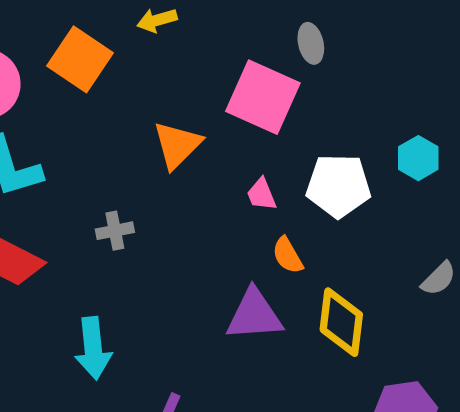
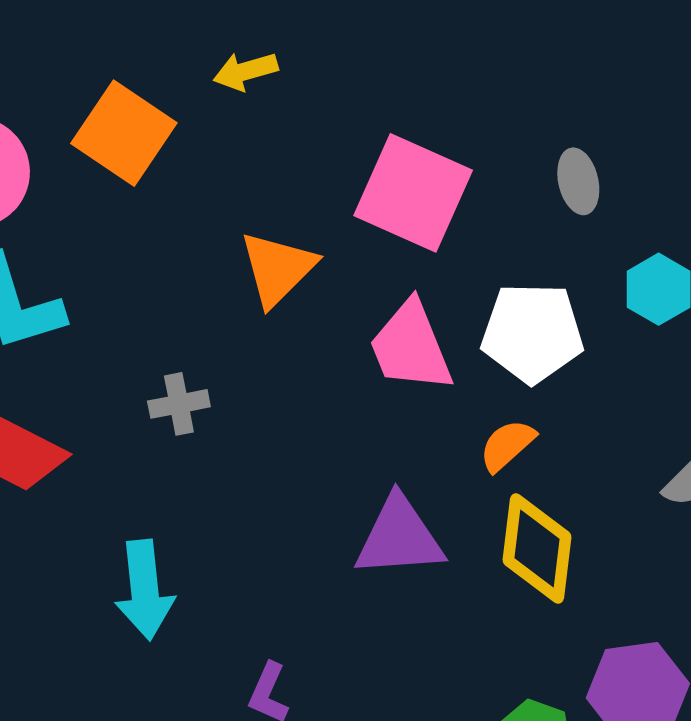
gray ellipse: (311, 43) -> (578, 181), moved
pink trapezoid: (261, 194) -> (411, 347), size x1.8
orange semicircle: (288, 255) -> (507, 445), moved, turned 78

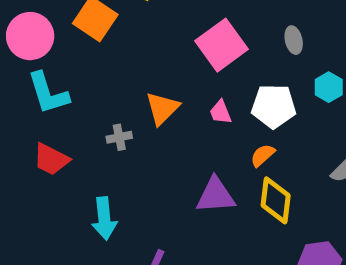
pink square: (413, 193) -> (221, 45), turned 30
orange triangle: (278, 269) -> (162, 108), moved
pink trapezoid: (411, 347) -> (220, 112), size x0.6

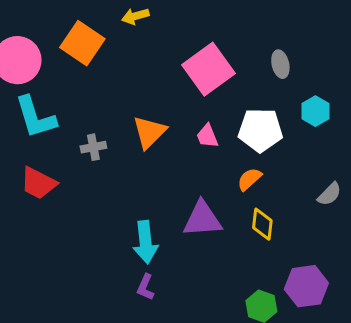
gray cross: (119, 137) -> (93, 147), moved
yellow diamond: (276, 200) -> (262, 224), size x0.7
cyan arrow: (104, 218) -> (145, 242), moved

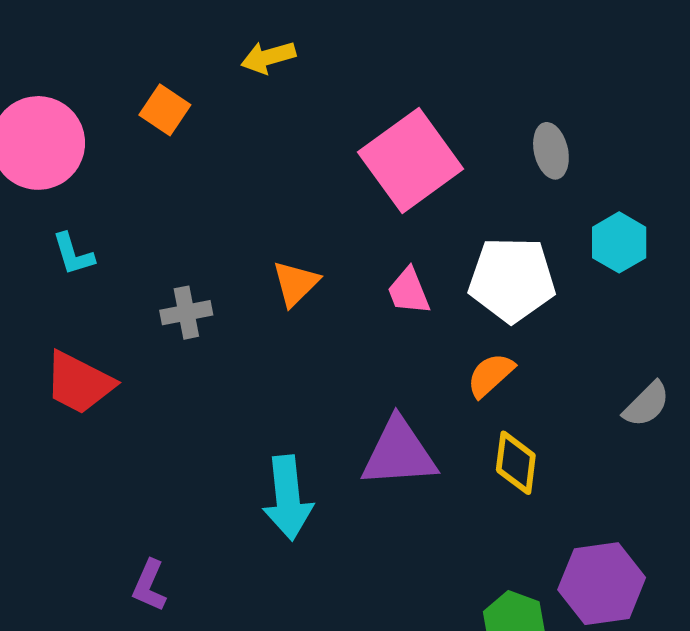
orange square: (82, 43) -> (165, 110), size x0.6
cyan L-shape: (35, 117) -> (73, 254), size x0.5
orange triangle: (149, 132) -> (296, 283), size x0.7
purple L-shape: (145, 287) -> (149, 586), moved

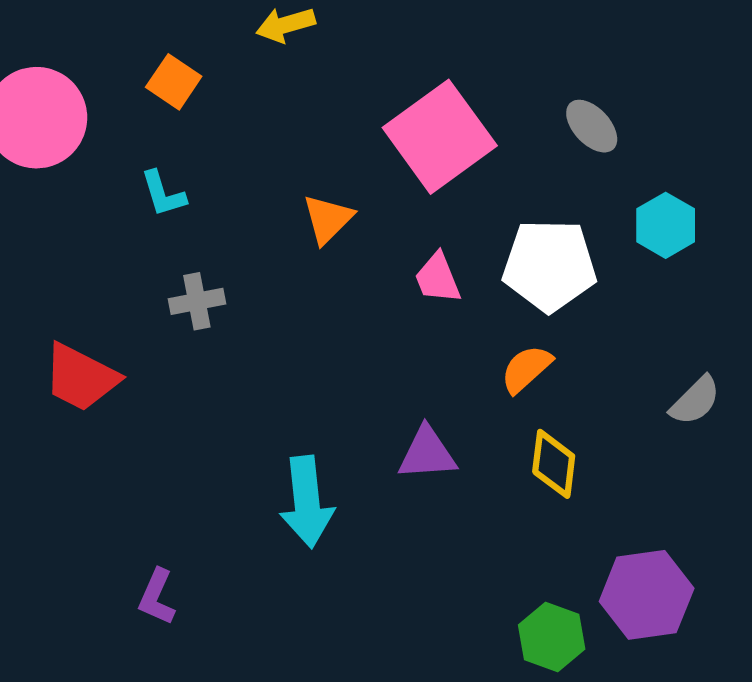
gray ellipse: (551, 151) -> (592, 126), turned -30
cyan L-shape: (73, 254) -> (163, 194), moved
orange triangle: (296, 283) -> (328, 219), moved
purple triangle: (399, 453) -> (427, 453), size x0.7

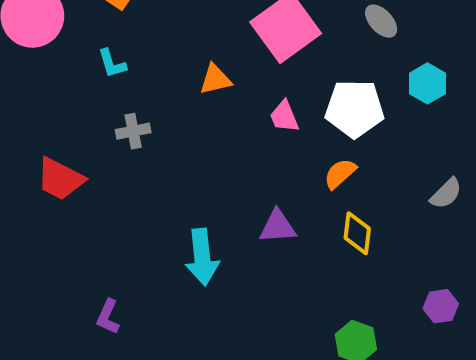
orange triangle: (328, 219) -> (215, 79), turned 32
purple hexagon: (647, 595) -> (441, 306), moved, size x0.6

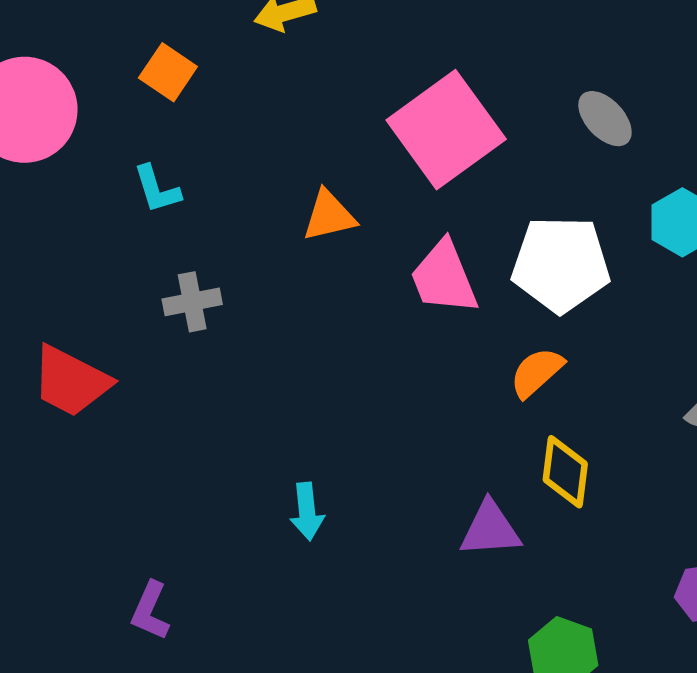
pink trapezoid: (284, 117) -> (444, 278), size x1.4
purple triangle: (278, 227) -> (490, 529), moved
cyan arrow: (202, 257) -> (307, 512), size x0.6

